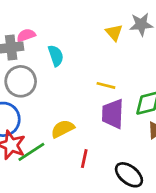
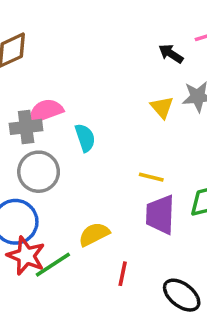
pink semicircle: (26, 35) -> (46, 111), size x1.4

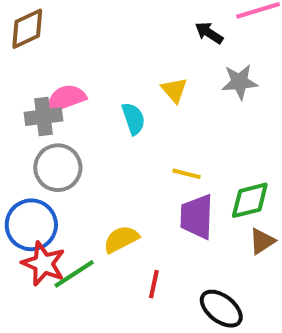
yellow triangle: (162, 107) -> (174, 90), moved
cyan semicircle: (85, 138) -> (133, 119), moved

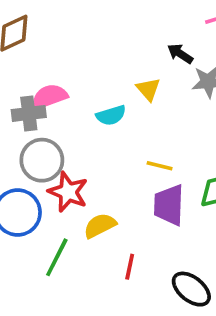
black arrow: (209, 33) -> (180, 54), moved
cyan semicircle: (133, 119) -> (111, 115), turned 92
red star: (44, 264) -> (68, 192), moved
green line: (74, 274) -> (57, 257), turned -30

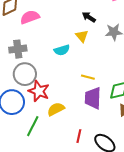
black arrow: (180, 54) -> (89, 17), moved
pink semicircle: (49, 97) -> (30, 17), moved
red line: (130, 267) -> (79, 136), moved

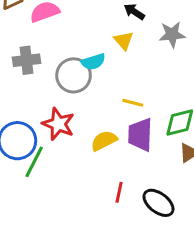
gray circle: (25, 74) -> (74, 75), moved
yellow semicircle: (56, 109) -> (104, 141), moved
green line: (33, 126) -> (34, 162), moved

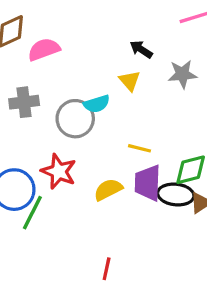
red line: (119, 192) -> (107, 269), moved
black ellipse: (158, 203) -> (176, 195), moved, turned -32

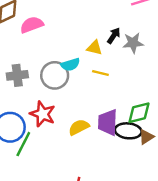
black arrow: (141, 49) -> (114, 36), moved, turned 91
yellow triangle: (130, 81) -> (94, 48), turned -35
gray cross: (24, 102) -> (17, 75), moved
yellow line: (139, 148) -> (100, 73), moved

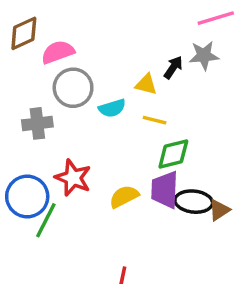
gray star: (133, 43) -> (204, 55), moved
gray circle: (55, 75) -> (73, 88), moved
green diamond: (139, 113) -> (173, 154), moved

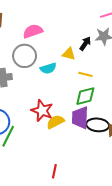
pink semicircle: (58, 52) -> (33, 31), moved
yellow line: (155, 120) -> (85, 74), moved
red star: (73, 178) -> (42, 110), moved

